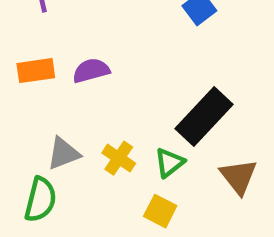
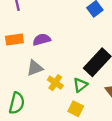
gray triangle: (63, 153) -> (35, 68), moved

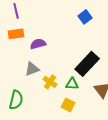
orange rectangle: (14, 40) -> (16, 34), moved
green triangle: (80, 85) -> (72, 84), turned 40

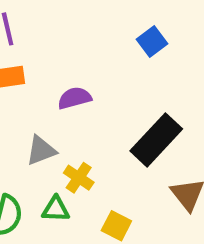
purple semicircle: (38, 44) -> (75, 98), moved
green triangle: (72, 84) -> (56, 209), moved

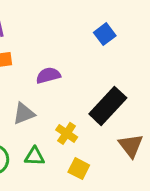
yellow cross: (79, 178) -> (67, 133), moved

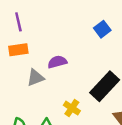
gray triangle: (24, 114) -> (35, 78), moved

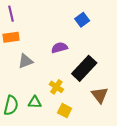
purple semicircle: (57, 62) -> (59, 48), moved

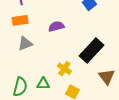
purple semicircle: (59, 48) -> (56, 26), moved
gray triangle: (25, 61) -> (25, 44), moved

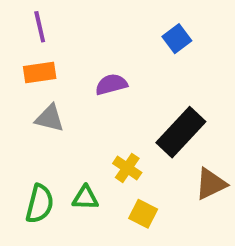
gray triangle: (25, 44) -> (50, 118), turned 35
brown triangle: (107, 77) -> (211, 184), turned 42

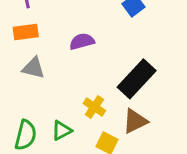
brown triangle: (211, 184) -> (135, 121), moved
green triangle: (85, 198) -> (62, 130), turned -30

